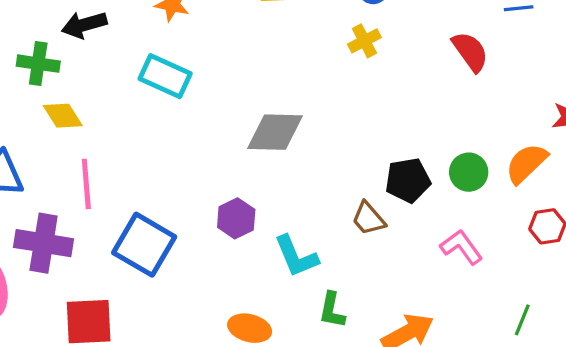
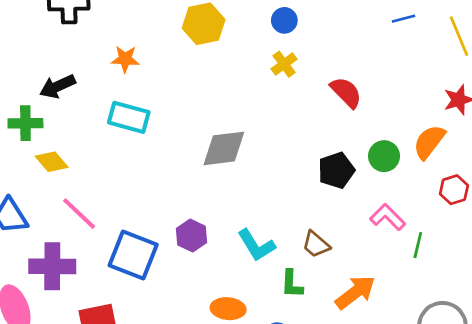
red semicircle: (470, 52) -> (346, 92), moved
pink line: (86, 184) -> (79, 214), turned -33
purple hexagon: (236, 218) -> (191, 236), moved
brown trapezoid: (368, 219) -> (316, 244), moved
green line: (522, 320) -> (418, 245), moved

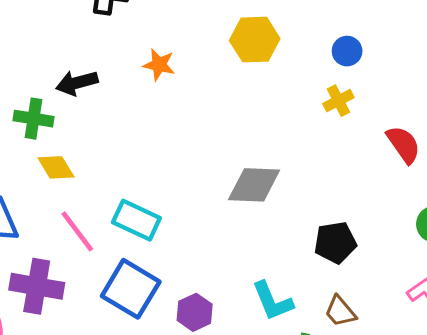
cyan rectangle: (129, 117) -> (136, 220), moved
black pentagon: (336, 170) -> (335, 242), moved
purple hexagon: (191, 236) -> (195, 312), moved

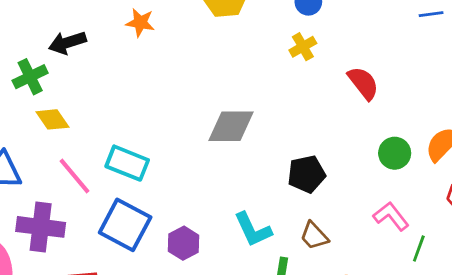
green cross: (33, 119) -> (30, 77), turned -32

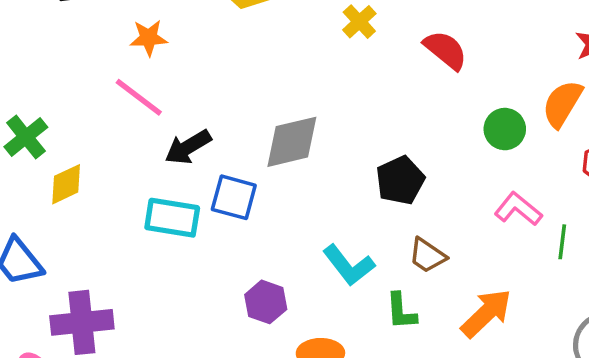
black arrow: (67, 43) -> (188, 147), moved
yellow diamond: (52, 119) -> (66, 184), turned -68
pink line: (74, 176) -> (139, 97), moved
blue square: (125, 225) -> (234, 197), moved, size x0.7

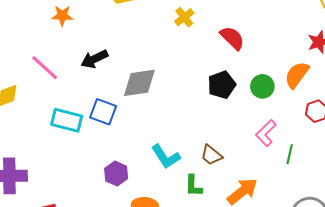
pink line: (139, 97) -> (45, 68), moved
black arrow: (188, 147) -> (94, 59), moved
black pentagon: (400, 180) -> (222, 85), moved
pink L-shape: (518, 209) -> (266, 133), turned -88

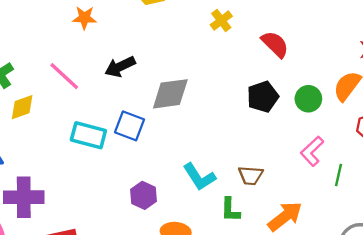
brown trapezoid: (211, 155) -> (251, 175), turned -35

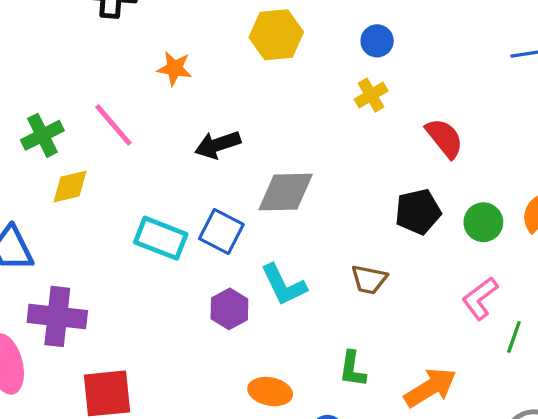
pink line: (64, 76) -> (113, 125), moved
brown trapezoid: (251, 175) -> (369, 279), moved
cyan L-shape: (199, 177) -> (284, 285), moved
purple hexagon: (144, 195) -> (229, 309), moved

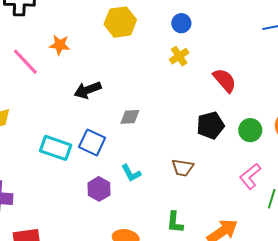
pink line: (113, 125) -> (25, 62), moved
gray diamond: (286, 192) -> (130, 117), size x0.6
cyan L-shape: (284, 285) -> (131, 173), size x0.7

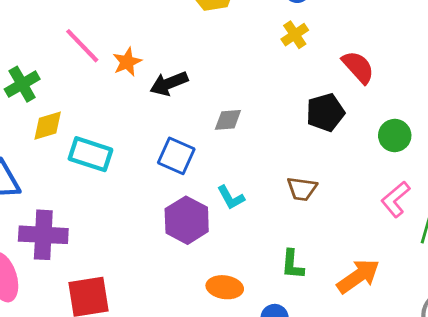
orange star: (60, 45) -> (127, 62), moved, turned -30
black pentagon: (210, 125) -> (325, 112), moved
cyan rectangle: (56, 148) -> (90, 154), moved
purple hexagon: (99, 189) -> (187, 220), size x1.4

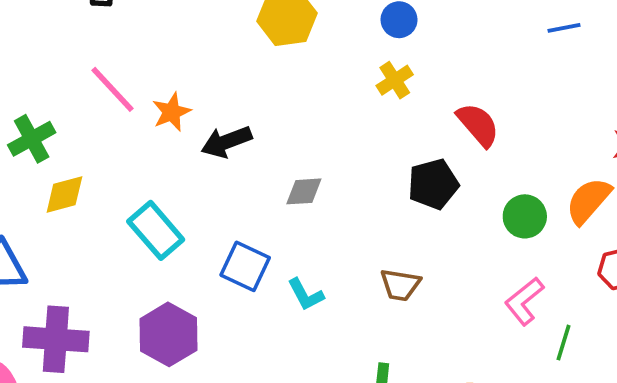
cyan rectangle: (90, 154) -> (156, 230), moved, turned 30
blue square: (176, 156) -> (245, 266), moved
purple hexagon: (187, 220) -> (168, 334), moved

